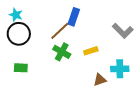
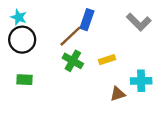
gray L-shape: (123, 31) -> (139, 22), moved

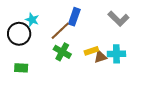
cyan star: (19, 17) -> (32, 20), moved
cyan cross: (141, 81) -> (116, 54), moved
brown triangle: (118, 94) -> (100, 57), moved

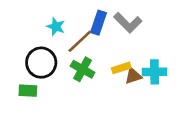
gray L-shape: (118, 19) -> (128, 23), moved
cyan star: (32, 20) -> (56, 27), moved
black circle: (19, 34) -> (41, 63), moved

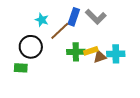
green cross: (83, 69) -> (76, 52), moved, turned -30

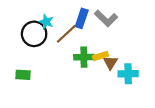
black circle: (31, 47) -> (34, 34), moved
cyan cross: (116, 54) -> (128, 74), moved
brown triangle: (100, 57) -> (110, 63), turned -40

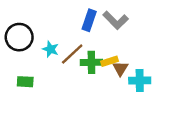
cyan star: (46, 22) -> (50, 49), moved
black circle: (34, 34) -> (19, 37), moved
brown line: (66, 34) -> (72, 54), moved

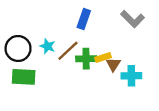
gray L-shape: (116, 20) -> (133, 19), moved
black circle: (19, 37) -> (18, 48), moved
green rectangle: (25, 82) -> (24, 77), size x1.5

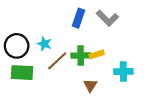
gray L-shape: (133, 19) -> (107, 18), moved
brown line: (68, 51) -> (57, 61), moved
brown triangle: (113, 64) -> (90, 85), moved

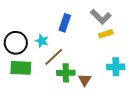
blue rectangle: (79, 18) -> (65, 23), moved
yellow rectangle: (97, 54) -> (106, 34), moved
green cross: (81, 56) -> (66, 73), moved

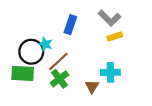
black circle: (16, 43) -> (31, 52), moved
cyan cross: (116, 67) -> (110, 72), moved
green cross: (66, 73) -> (59, 79), moved, turned -36

